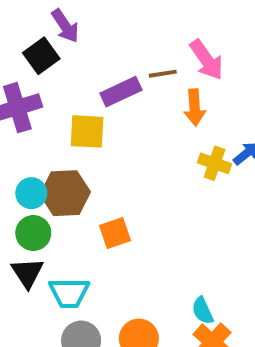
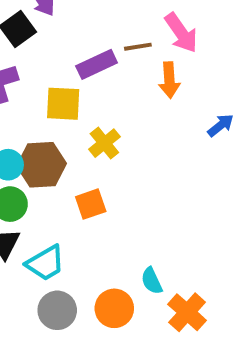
yellow cross: (215, 163) -> (104, 143), moved, turned 32
cyan trapezoid: (69, 293) -> (45, 263), turned -30
cyan semicircle: (203, 311) -> (152, 281), moved

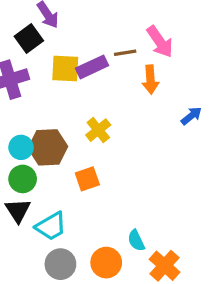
yellow square: (63, 104) -> (65, 69), moved

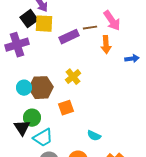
yellow square: (65, 69) -> (44, 24), moved
blue arrow: (191, 116) -> (132, 59), moved, turned 32
green circle: (23, 179) -> (32, 118), moved
cyan semicircle: (136, 240) -> (94, 136), moved, turned -40

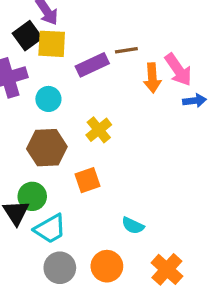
pink arrow: (112, 21) -> (178, 70), moved
cyan circle: (24, 88) -> (48, 99), moved

